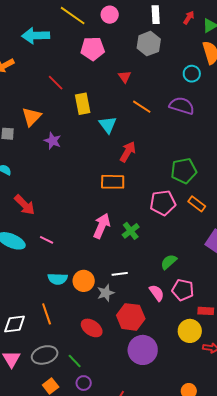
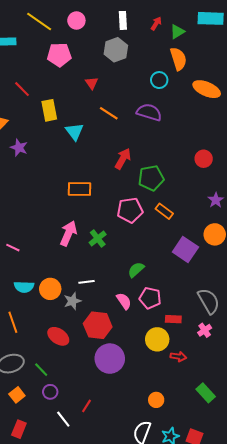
red arrow: (128, 152) -> (123, 159), moved

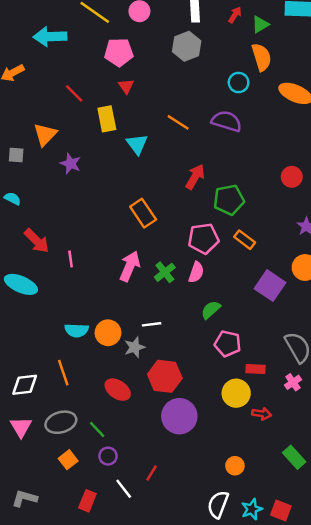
red triangle: (92, 83) -> (126, 86), moved
orange rectangle: (79, 189) -> (143, 213), turned 55
pink line: (13, 248) -> (71, 259), moved, turned 56
pink semicircle: (124, 301) -> (196, 272), moved, turned 54
red rectangle: (19, 429) -> (87, 501), moved

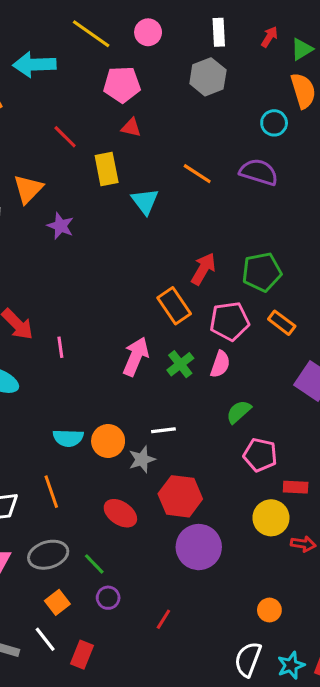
red triangle: (126, 86) -> (131, 128), turned -42
red arrow: (195, 177) -> (203, 269), moved
orange rectangle: (143, 213) -> (174, 306), moved
white line: (124, 489) -> (45, 639), moved

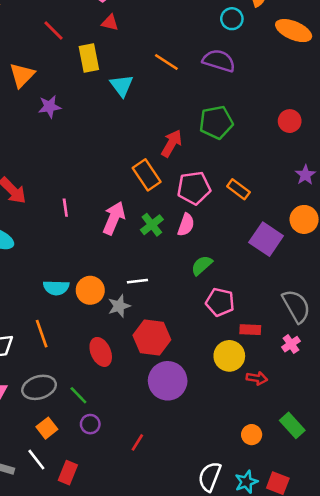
purple star: (60, 226) -> (50, 107), turned -30
green pentagon: (262, 272) -> (216, 122), moved
pink line: (60, 347) -> (65, 208), moved
red ellipse: (120, 513) -> (101, 352), turned 32
orange circle: (269, 610) -> (252, 435), moved

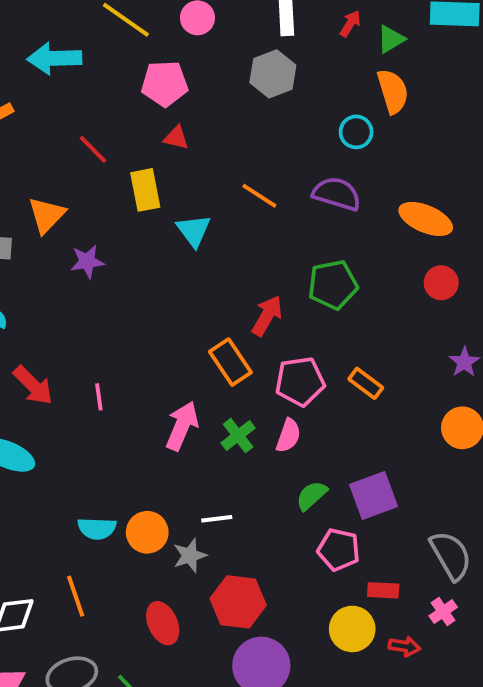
orange ellipse: (294, 31) -> (426, 219), moved
pink line: (65, 208) -> (99, 397), moved
purple square: (266, 239) -> (373, 496), moved, turned 36
red arrow: (257, 378) -> (404, 646), moved

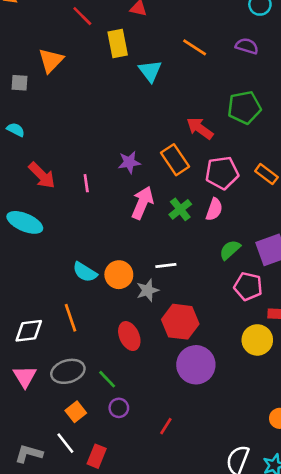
purple semicircle: (337, 194) -> (247, 46), size x0.7
purple star: (87, 261) -> (129, 162), moved
red arrow: (267, 316) -> (200, 128), turned -84
cyan semicircle: (97, 528) -> (85, 272), turned 30

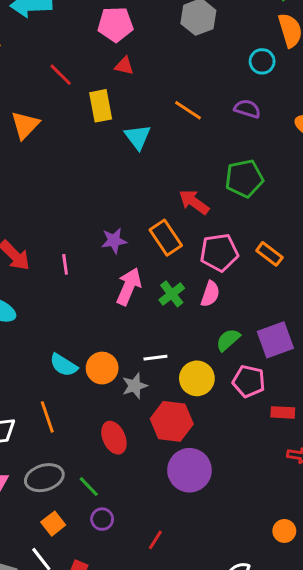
yellow circle: (257, 340) -> (197, 378), moved

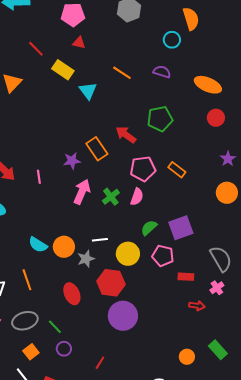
yellow rectangle: (101, 106) -> (63, 70), turned -45
orange rectangle: (166, 238) -> (97, 149), moved

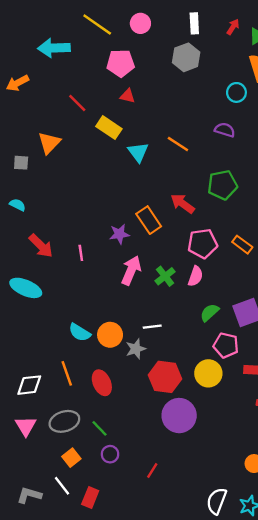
orange line: (122, 73) -> (178, 144), moved
yellow circle: (128, 254) -> (208, 373), moved
red ellipse: (72, 294) -> (102, 383), moved

